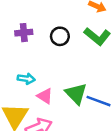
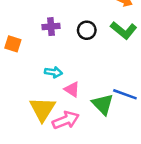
green triangle: (76, 94) -> (103, 104), moved

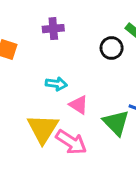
black circle: (87, 30) -> (112, 48), moved
pink arrow: (66, 120) -> (71, 142), turned 55

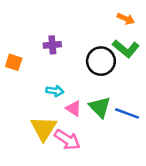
black circle: (112, 48) -> (101, 61), size x1.5
green triangle: (116, 123) -> (100, 107), moved

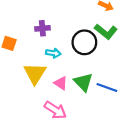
cyan arrow: (55, 91) -> (53, 53), moved
yellow triangle: (44, 128) -> (35, 74), moved

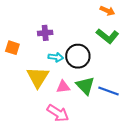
black circle: (84, 42) -> (78, 56), moved
pink triangle: (61, 83) -> (63, 87), turned -40

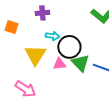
black circle: (78, 56) -> (69, 47), moved
pink arrow: (58, 113) -> (25, 89), moved

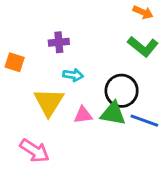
black circle: (69, 47) -> (122, 91), moved
green triangle: (80, 63) -> (113, 114), turned -36

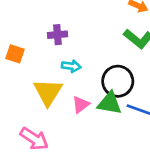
pink triangle: (83, 115) -> (81, 105), turned -30

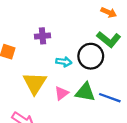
cyan arrow: (71, 66) -> (64, 62), moved
black circle: (118, 81) -> (91, 56), moved

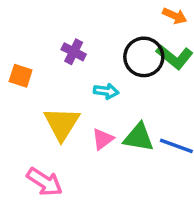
purple cross: (43, 36) -> (74, 52), turned 32
black circle: (91, 56) -> (144, 57), moved

